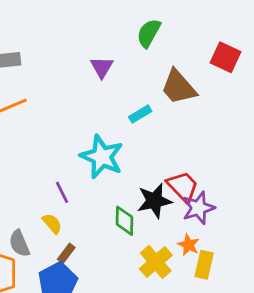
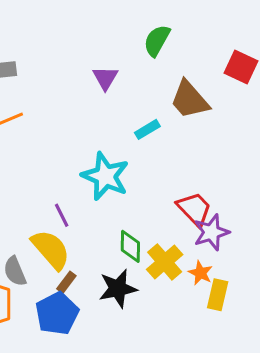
black star: (154, 201) -> (118, 289), moved
yellow semicircle: (52, 224) -> (51, 250), size x1.8
yellow cross: (156, 262) -> (165, 262), moved

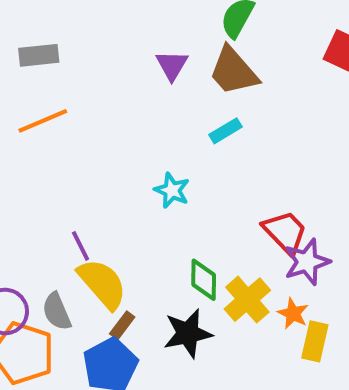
brown trapezoid: (190, 100) -> (233, 71), moved
cyan star: (105, 176) -> (172, 190), size x0.6
purple line: (62, 215) -> (81, 246), moved

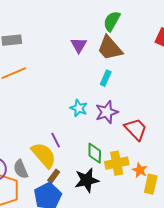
cyan rectangle: (226, 131) -> (106, 78), turned -35
purple line: (81, 246) -> (56, 140), moved
purple star: (307, 262) -> (107, 112), moved
yellow cross: (247, 300) -> (117, 163), turned 30

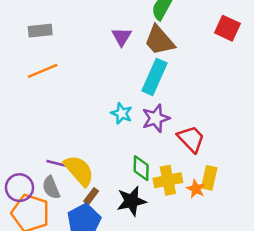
cyan rectangle: (106, 78) -> (154, 77), size x1.8
purple line: (56, 140) -> (56, 163), moved, turned -49
yellow rectangle: (151, 184) -> (209, 178), moved

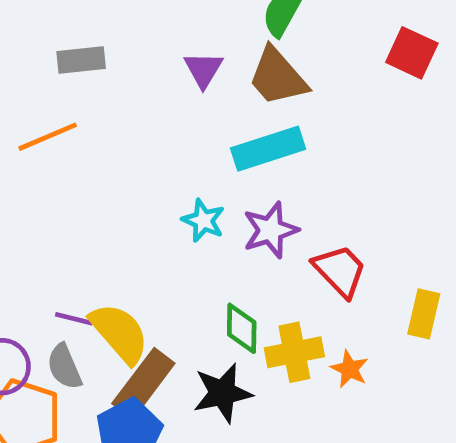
gray rectangle: (40, 31) -> (81, 60), moved
cyan rectangle: (154, 77) -> (268, 149), turned 48
yellow rectangle: (209, 178) -> (424, 314), moved
brown rectangle: (91, 196) -> (143, 383), size x2.0

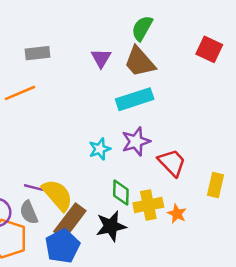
cyan star: (203, 220) -> (100, 149), moved, turned 30

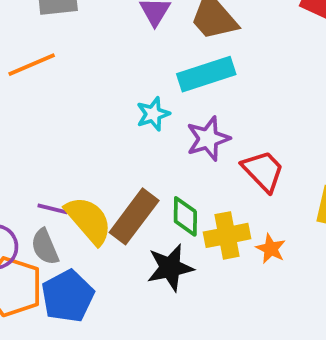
cyan star: (100, 149) -> (153, 114), moved
brown rectangle: (70, 221) -> (134, 216), moved
blue pentagon: (62, 246) -> (68, 296), moved

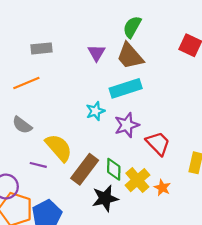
yellow semicircle: (89, 220) -> (59, 148), moved
yellow cross: (227, 235) -> (137, 180), turned -30
gray semicircle: (45, 247) -> (22, 125), moved, turned -30

